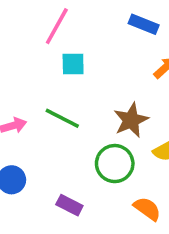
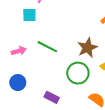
cyan square: (73, 64) -> (29, 15), moved

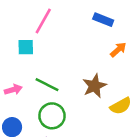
green circle: (78, 73) -> (52, 116), moved

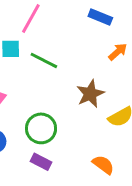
green line: (47, 85) -> (44, 60), moved

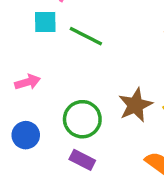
brown star: (90, 94) -> (135, 105), moved

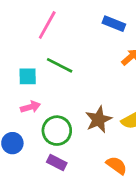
cyan square: (45, 22) -> (28, 76), moved
pink arrow: (28, 82) -> (30, 107), moved

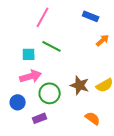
pink arrow: (30, 107) -> (31, 76), size x1.5
brown star: (99, 119) -> (80, 85), turned -30
purple rectangle: (57, 163) -> (40, 118), moved, turned -48

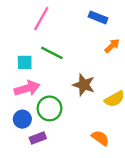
brown star: (80, 85) -> (84, 85), moved
blue circle: (18, 102) -> (22, 119), moved

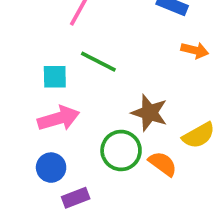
orange arrow: (112, 46) -> (195, 50), turned 56
green circle: (50, 108) -> (121, 151), moved
orange semicircle: (100, 138) -> (163, 164), moved

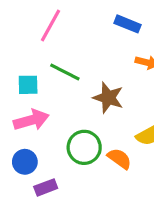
brown star: (149, 113) -> (108, 98), moved

